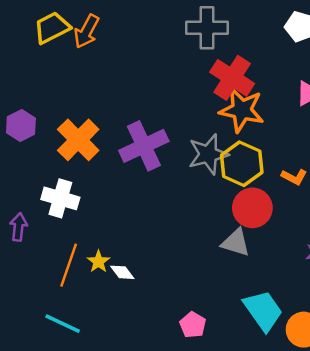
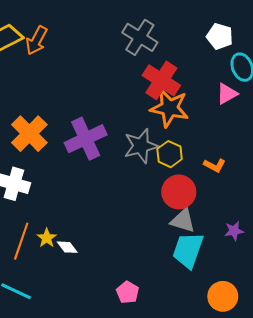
gray cross: (207, 28) -> (140, 37), turned 32
yellow hexagon: (242, 164) -> (170, 154), size x0.7
gray triangle: (236, 242) -> (183, 221), moved
cyan trapezoid: (263, 310) -> (188, 250), moved, turned -126

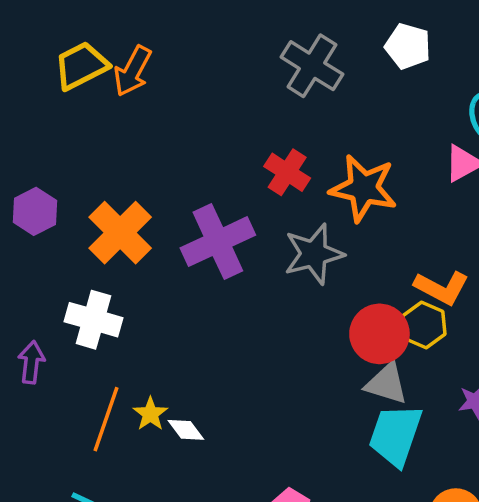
white pentagon: (220, 36) -> (408, 46), moved
red cross: (161, 80) -> (287, 172), moved, size x0.7
yellow hexagon: (170, 154) -> (424, 325), moved
orange L-shape: (215, 165) -> (442, 288), size x1.4

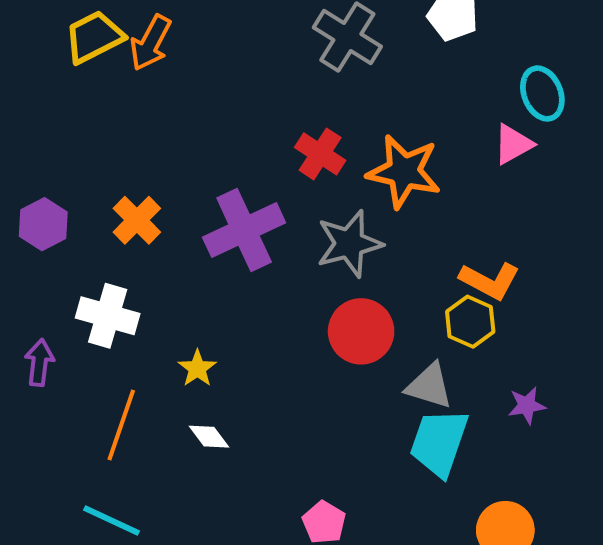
purple hexagon: (35, 211) -> (43, 224), moved
orange cross: (120, 233) -> (137, 220), size x0.7
red circle: (379, 334) -> (361, 331), moved
yellow star: (150, 414) -> (197, 368), moved

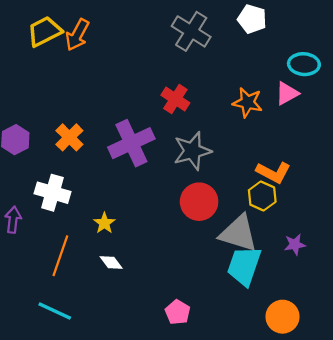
cyan ellipse: (542, 94) -> (304, 64), turned -64
orange star: (404, 171) -> (248, 102), moved, size x0.7
gray triangle: (429, 386) -> (239, 233), size x1.4

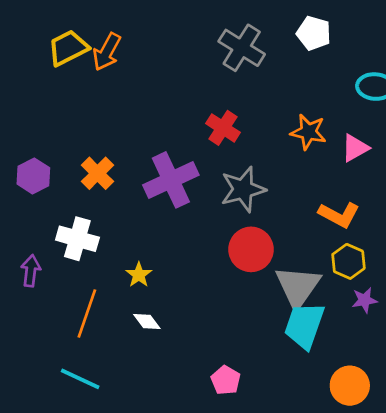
pink triangle: (287, 93) -> (355, 148), moved
yellow hexagon: (262, 196) -> (348, 261), moved
gray triangle: (239, 233) -> (298, 287), turned 48

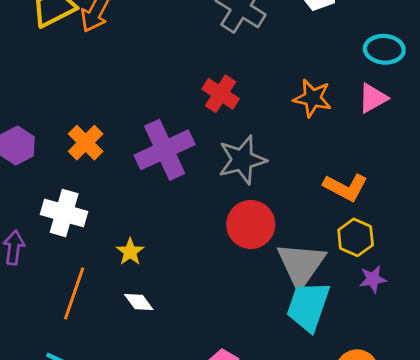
pink triangle: (355, 148) -> (373, 98), moved

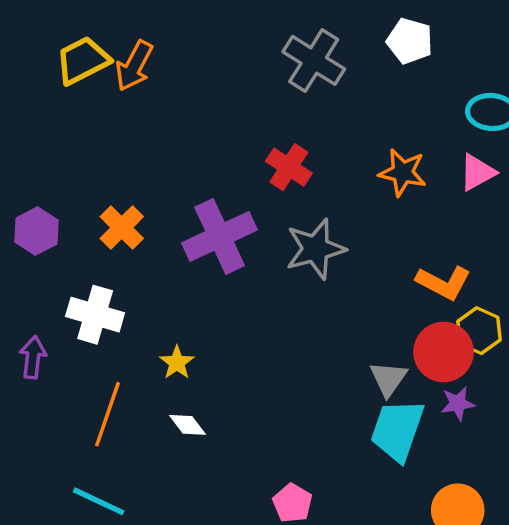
red circle: (251, 224) -> (443, 352), moved
yellow hexagon: (356, 237) -> (479, 331), moved
gray triangle: (301, 265) -> (388, 379), size x0.6
purple star: (373, 279) -> (458, 404), moved

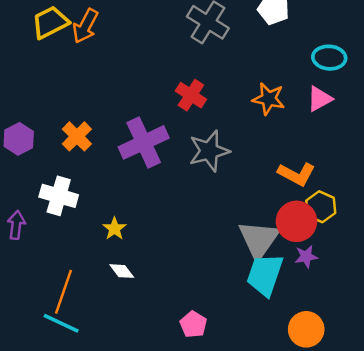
gray triangle: (388, 379) -> (259, 240), size x1.6
orange line: (108, 414) -> (64, 292), moved

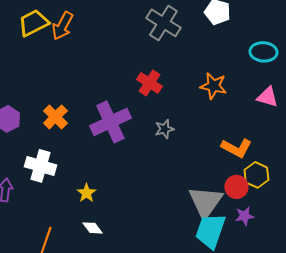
pink triangle: (320, 99) -> (267, 97), moved, turned 45
gray star: (209, 151) -> (164, 129), size x0.6
red circle: (296, 221) -> (236, 187), size x0.7

